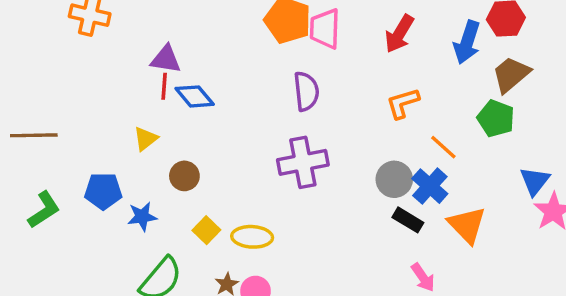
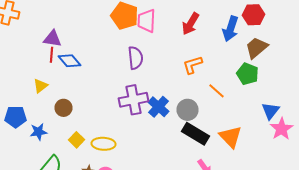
blue cross: (430, 186) -> (158, 107), moved
black rectangle: (408, 220) -> (196, 134), size x1.5

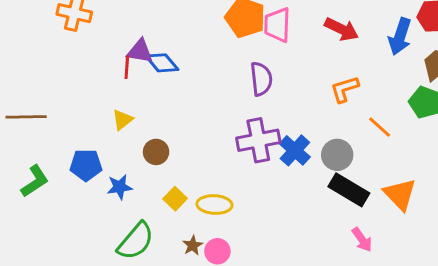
red arrow: (190, 24) -> (342, 29), turned -95
red line: (52, 55) -> (127, 67), moved
blue diamond: (70, 61) -> (162, 63), moved

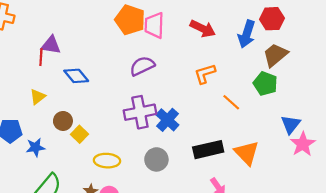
blue diamond: (162, 63) -> (76, 76), moved
purple semicircle: (261, 79) -> (142, 66), turned -110
gray circle: (337, 155) -> (156, 159), moved
black rectangle: (349, 190) -> (208, 150), turned -44
yellow square: (175, 199) -> (79, 134), moved

